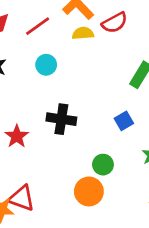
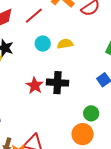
yellow semicircle: (83, 33) -> (65, 44), moved
red star: (17, 136) -> (35, 85), moved

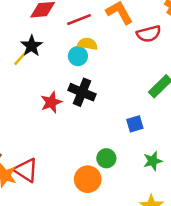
yellow semicircle: (65, 44) -> (88, 44), moved
black cross: (58, 83) -> (82, 92), moved

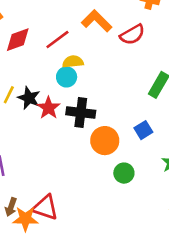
black star: (32, 46) -> (29, 98), moved
red star: (51, 102) -> (49, 108), moved
orange circle: (88, 179) -> (105, 141), moved

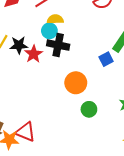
black star: (29, 98) -> (19, 45), turned -30
black cross: (81, 113) -> (58, 45), moved
blue square: (143, 130) -> (106, 59), moved

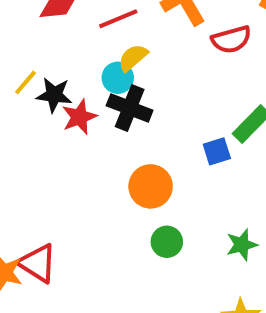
yellow semicircle: (55, 19) -> (133, 58), turned -49

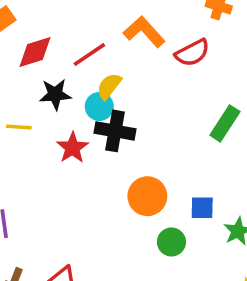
yellow line: (25, 82) -> (19, 127), turned 65
black star: (54, 95) -> (55, 94), moved
blue square: (217, 151) -> (202, 208), moved, turned 30

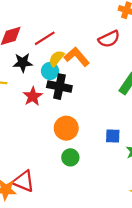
orange L-shape: (144, 32) -> (77, 57), moved
orange circle: (147, 196) -> (66, 128), moved
green circle: (171, 242) -> (70, 157), moved

